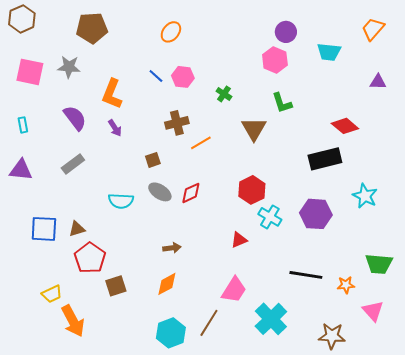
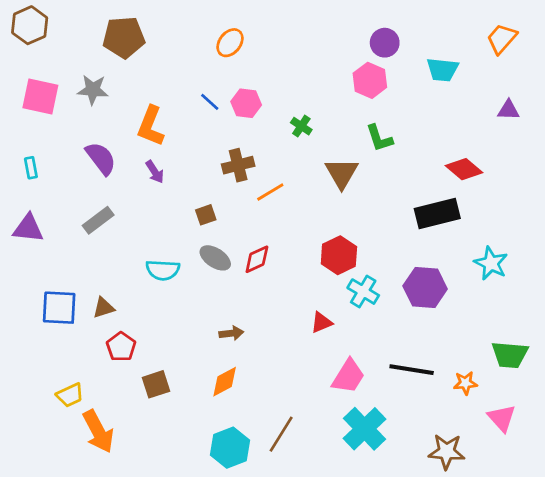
red pentagon: (90, 258) -> (121, 347), size x0.7
pink trapezoid: (234, 290) -> (348, 376), moved

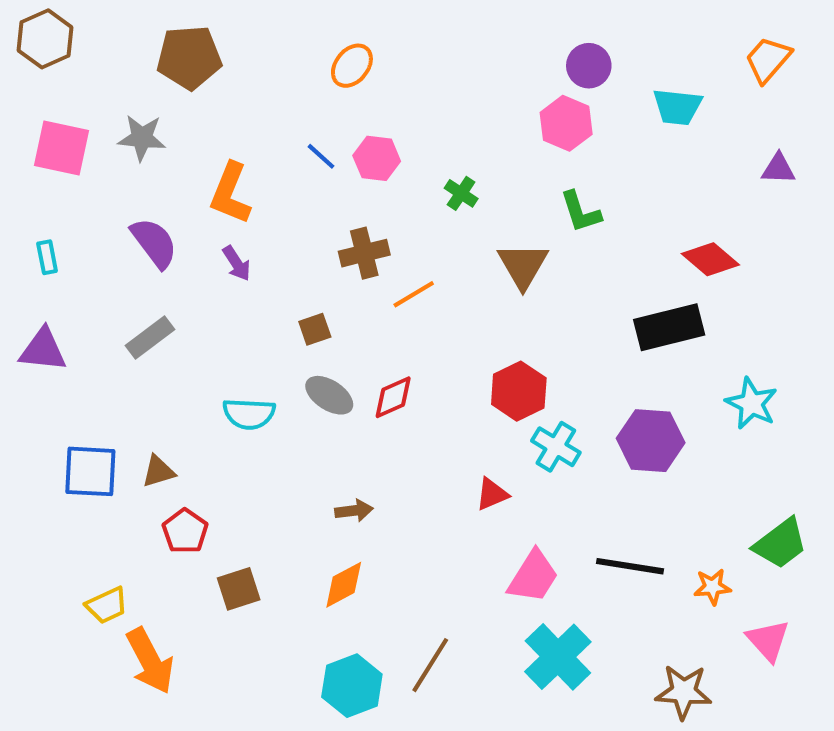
green trapezoid: (510, 355) -> (780, 544), turned -42

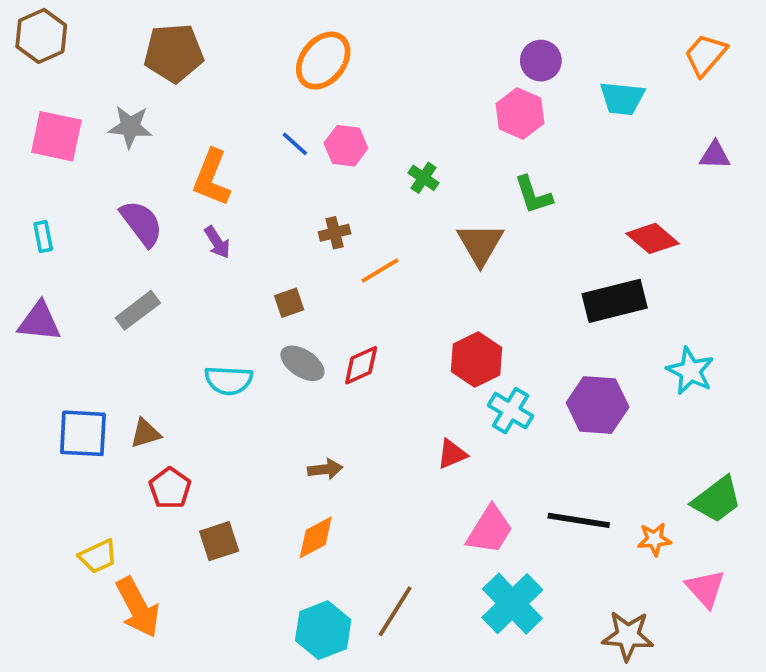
orange ellipse: (352, 66) -> (323, 61), size x1.4
brown cross: (364, 253) -> (335, 233), size x0.7

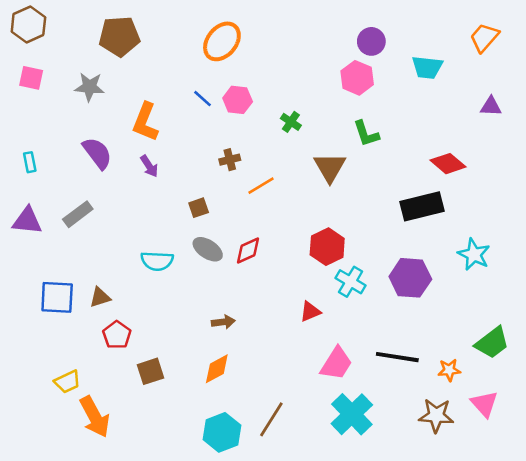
pink square: (56, 136) -> (31, 78), moved, size x0.7
gray rectangle: (138, 310) -> (78, 214), moved
brown star: (628, 636) -> (436, 415), moved

